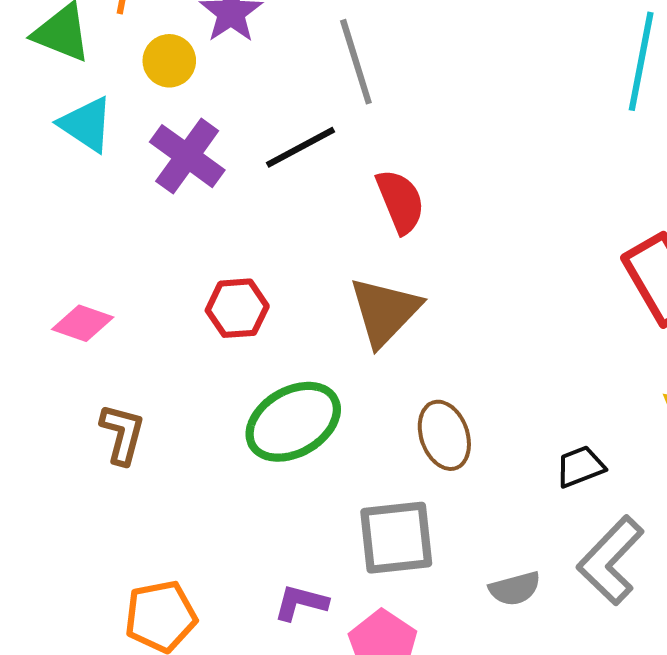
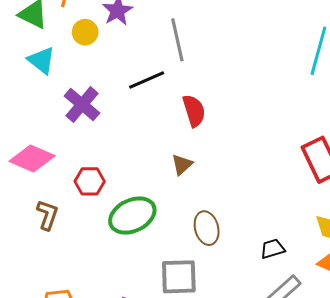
purple cross: (187, 156) -> (82, 105), moved
red hexagon: (237, 308) -> (90, 181), moved
brown triangle: (385, 311) -> (182, 164), size x0.6
pink diamond: (83, 323) -> (32, 159), size x1.5

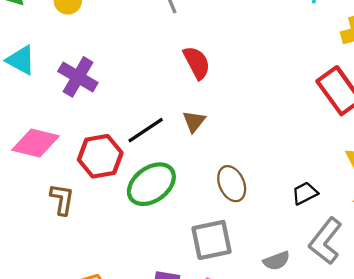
cyan triangle: (42, 60) -> (21, 60), moved
black line: (147, 80) -> (146, 130), moved
red hexagon: (90, 181) -> (100, 156), size x1.4

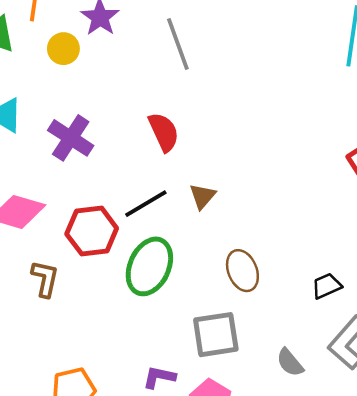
red semicircle: (197, 63) -> (164, 132), moved
green ellipse: (151, 184) -> (149, 266), turned -33
gray semicircle: (277, 261) -> (290, 363), turned 68

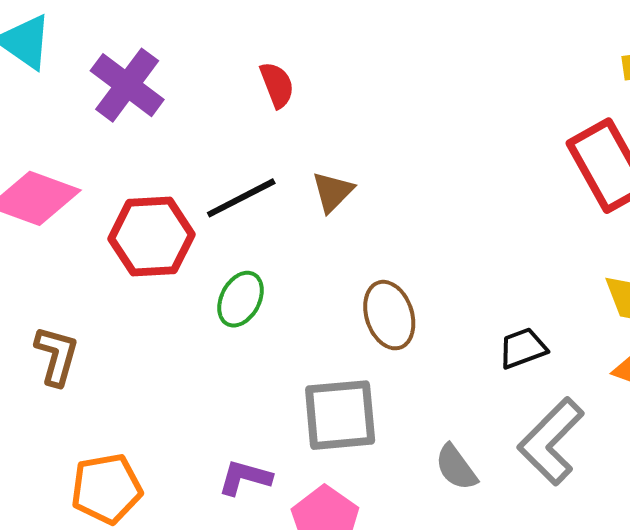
red semicircle: (164, 132) -> (277, 85), size x0.7
green ellipse: (149, 266) -> (240, 299), size x0.6
brown L-shape: (45, 279) -> (57, 356), moved

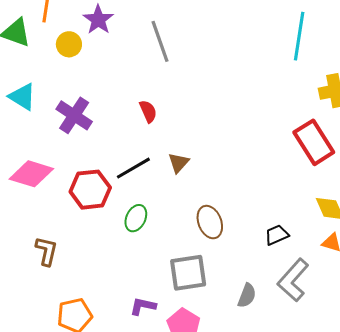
gray semicircle: (456, 467) -> (247, 295), turned -120

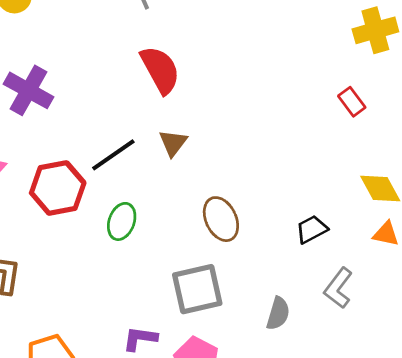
red semicircle: (148, 111) -> (160, 70), moved, size x1.6
red rectangle: (314, 142) -> (352, 102), size x0.5
gray L-shape: (293, 280) -> (338, 288), size x0.7

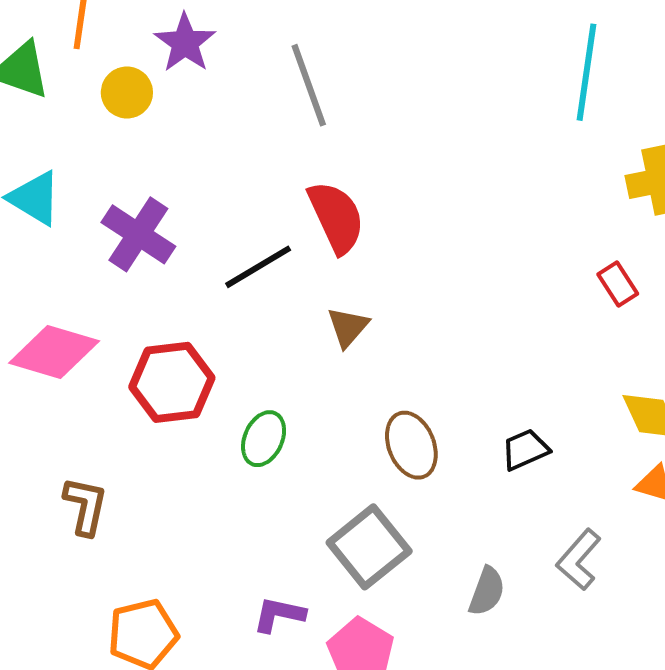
black line: (113, 155) -> (258, 267), moved
black trapezoid: (312, 229) -> (525, 450), moved
gray square: (197, 289) -> (369, 547), turned -30

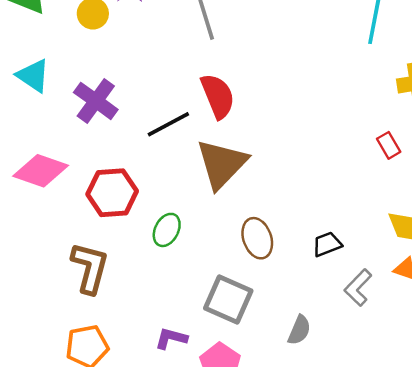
brown triangle: (348, 327) -> (222, 164), size x2.0
brown L-shape: (86, 506) -> (90, 268), moved, size x1.4
gray square: (369, 547) -> (228, 299), turned -30
gray L-shape: (579, 560) -> (358, 288), moved

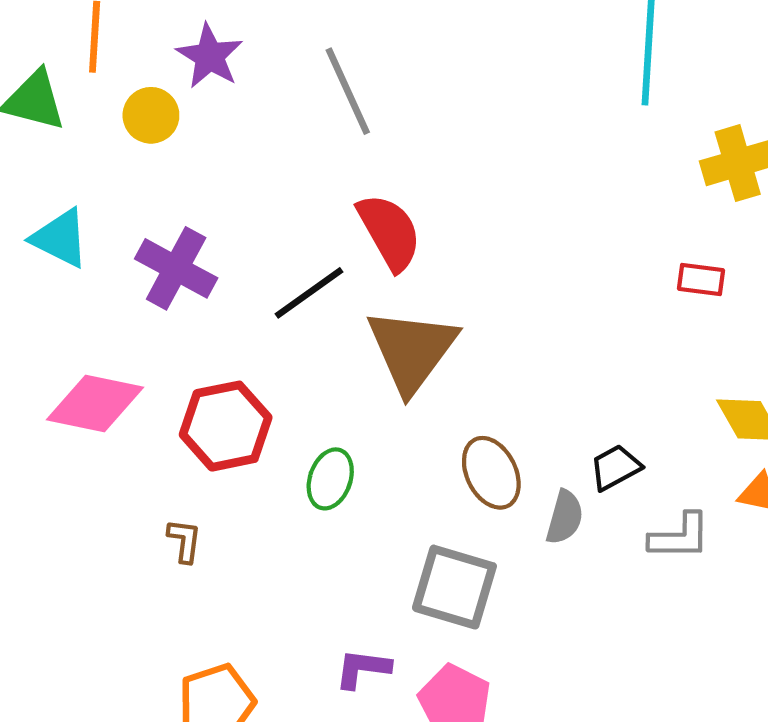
red rectangle: (389, 145) -> (701, 279), turned -45
brown L-shape: (90, 268) -> (184, 541), moved, size x0.5
gray L-shape: (358, 288) -> (680, 537), turned -126
gray semicircle: (299, 330) -> (565, 517), moved

